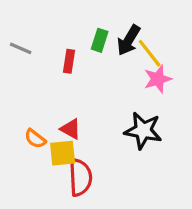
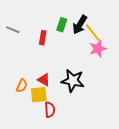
black star: (143, 131) -> (73, 81), moved
orange semicircle: (35, 139) -> (22, 86), turned -104
red semicircle: (80, 177) -> (50, 110), size x0.7

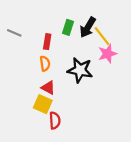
black star: (73, 81) -> (80, 70), moved
orange semicircle: (22, 86) -> (45, 64), moved, turned -32
yellow square: (39, 95) -> (43, 104), turned 30

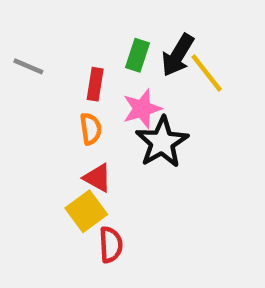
pink star: (107, 54) -> (142, 109), moved
black star: (80, 70) -> (162, 142), turned 30
yellow square: (43, 104) -> (86, 211), turned 30

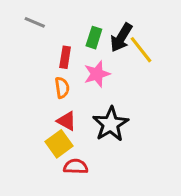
gray line: (28, 66) -> (35, 22), moved
black star: (162, 142) -> (111, 124), moved
red semicircle: (111, 245) -> (76, 167), turned -85

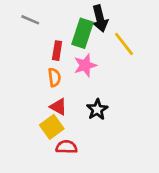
green rectangle: (94, 38) -> (83, 33), size x1.5
black arrow: (121, 38) -> (100, 18), moved, turned -45
black star: (111, 124) -> (97, 109), size x0.7

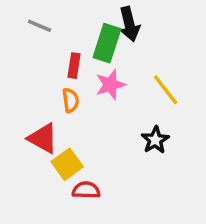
yellow line: (124, 44) -> (166, 90), moved
red triangle: (58, 107) -> (43, 138), moved, size x1.4
black star: (97, 109) -> (155, 140), moved

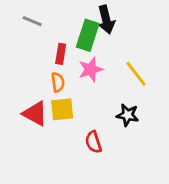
black star: (155, 140) -> (128, 115), turned -30
yellow square: (67, 164) -> (62, 109), moved, turned 30
red semicircle: (86, 190) -> (93, 142), moved, turned -110

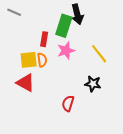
gray line: (32, 21) -> (14, 12), moved
yellow square: (62, 109) -> (29, 60), moved
red semicircle: (93, 142) -> (68, 103), turned 35

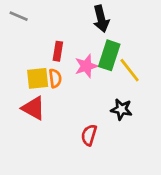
green rectangle: (64, 26) -> (109, 55), moved

